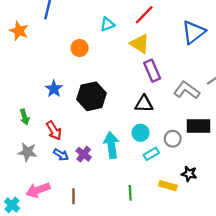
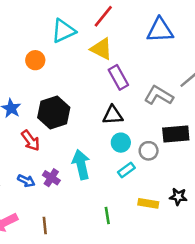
cyan triangle: (107, 24) -> (64, 31), size x1.5
blue triangle: (193, 32) -> (160, 30), turned 40
red arrow: (54, 130) -> (31, 141), moved
cyan circle: (140, 133) -> (121, 143), moved
black star: (189, 174) -> (178, 197), moved

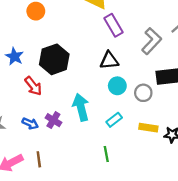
gray L-shape: (159, 95) -> (152, 41), turned 104
cyan rectangle: (126, 170) -> (114, 120), moved
yellow rectangle: (148, 203) -> (148, 128), moved
brown line: (45, 225) -> (39, 159), moved

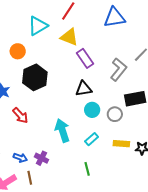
black hexagon: (54, 59) -> (35, 77), moved
purple cross: (53, 120) -> (41, 158), moved
blue arrow: (30, 123) -> (20, 158), moved

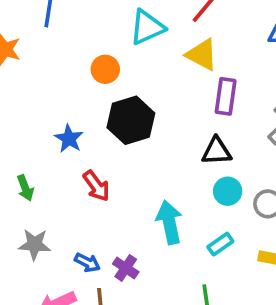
purple rectangle: (85, 58) -> (226, 96), turned 36

